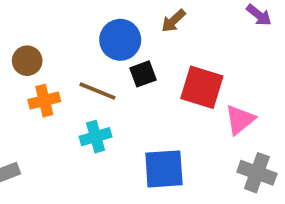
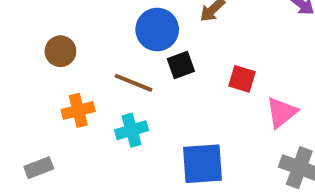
red square: (202, 87) -> (242, 79), size x0.6
orange cross: (44, 101) -> (78, 110), moved

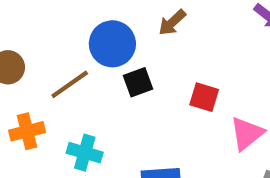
brown line: (133, 83) -> (70, 84), moved, turned -57
cyan cross: (132, 130) -> (85, 153), turned 32

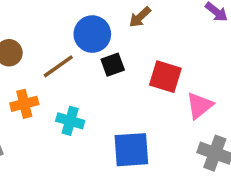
red square: (204, 97) -> (165, 77), size x1.4

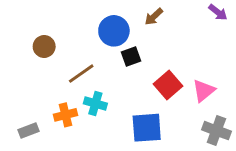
brown line: (58, 66) -> (81, 74), moved
red square: (165, 77) -> (168, 85), moved, turned 32
orange cross: (24, 104) -> (65, 115), moved

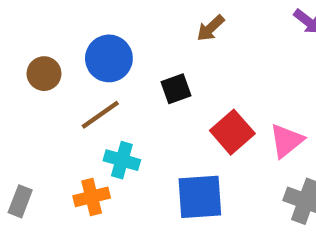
blue circle: (114, 31) -> (109, 58), moved
orange cross: (65, 115) -> (92, 197), moved
gray rectangle: (28, 131) -> (20, 201), turned -48

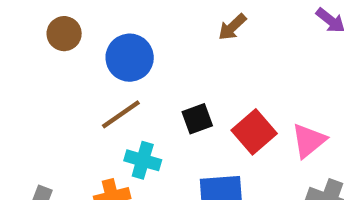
brown circle: (44, 74) -> (64, 34), moved
black square: (176, 89) -> (197, 119), moved

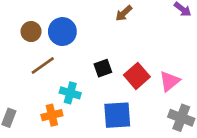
brown circle: (64, 34) -> (31, 32), moved
brown line: (121, 114) -> (43, 65), moved

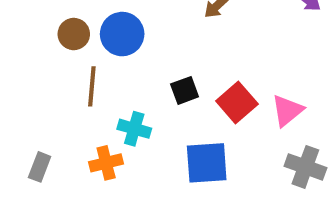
brown line: (43, 65) -> (92, 86), turned -50

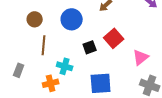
blue circle: (122, 34) -> (72, 19), moved
red square: (237, 102) -> (114, 38), moved
gray rectangle: (40, 167) -> (19, 70), moved

